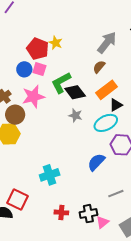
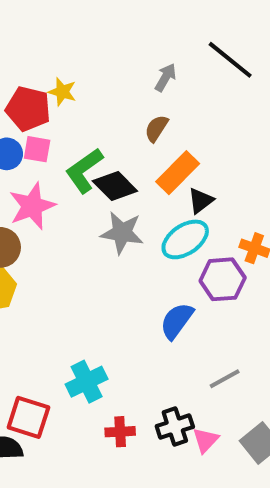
gray arrow: (107, 43) -> (166, 77), size x0.6
gray star: (75, 115) -> (122, 233), size x1.5
cyan cross: (50, 175) -> (87, 382), moved

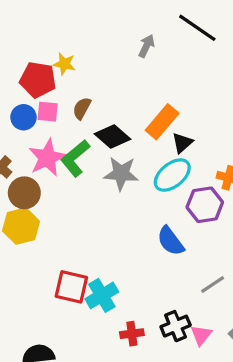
brown semicircle: (156, 128) -> (82, 108), moved
green L-shape: (84, 170) -> (75, 158), moved
blue semicircle: (177, 321) -> (170, 241), turned -68
red square: (28, 417) -> (71, 287), moved

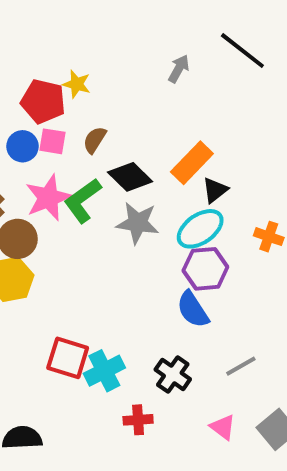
purple hexagon: (205, 205) -> (205, 269), moved
black cross: (176, 326) -> (173, 374), moved, turned -36
pink triangle: (201, 335) -> (223, 427), turned -35

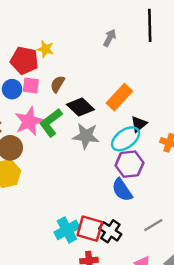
black line: (242, 51) -> (150, 25), turned 52
black triangle: (215, 190) -> (139, 124), moved
red square: (68, 358) -> (90, 229), moved

